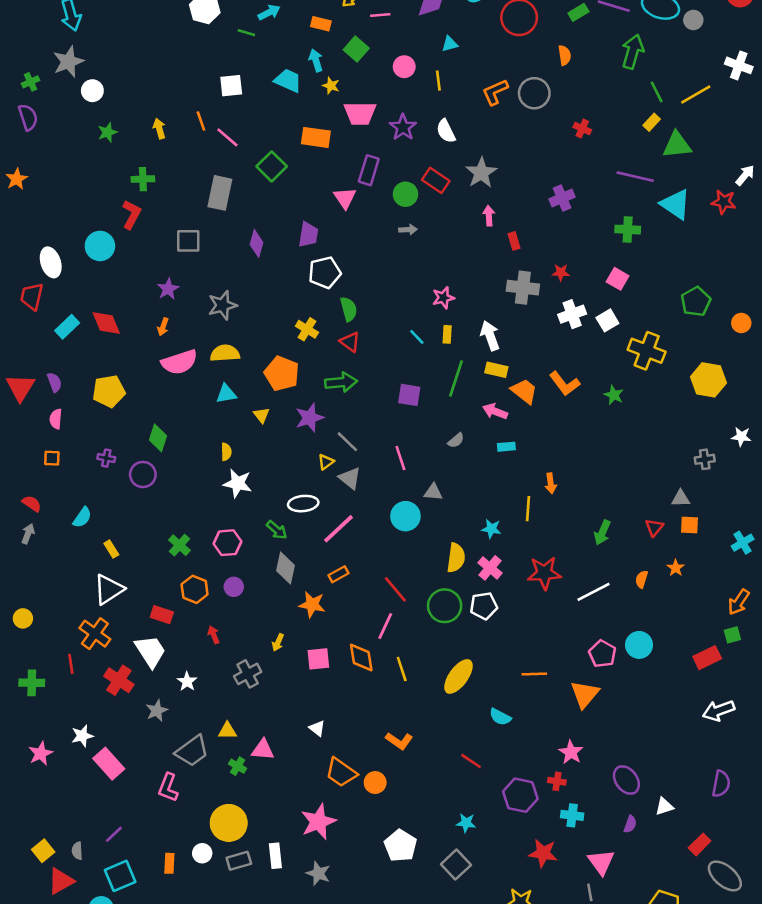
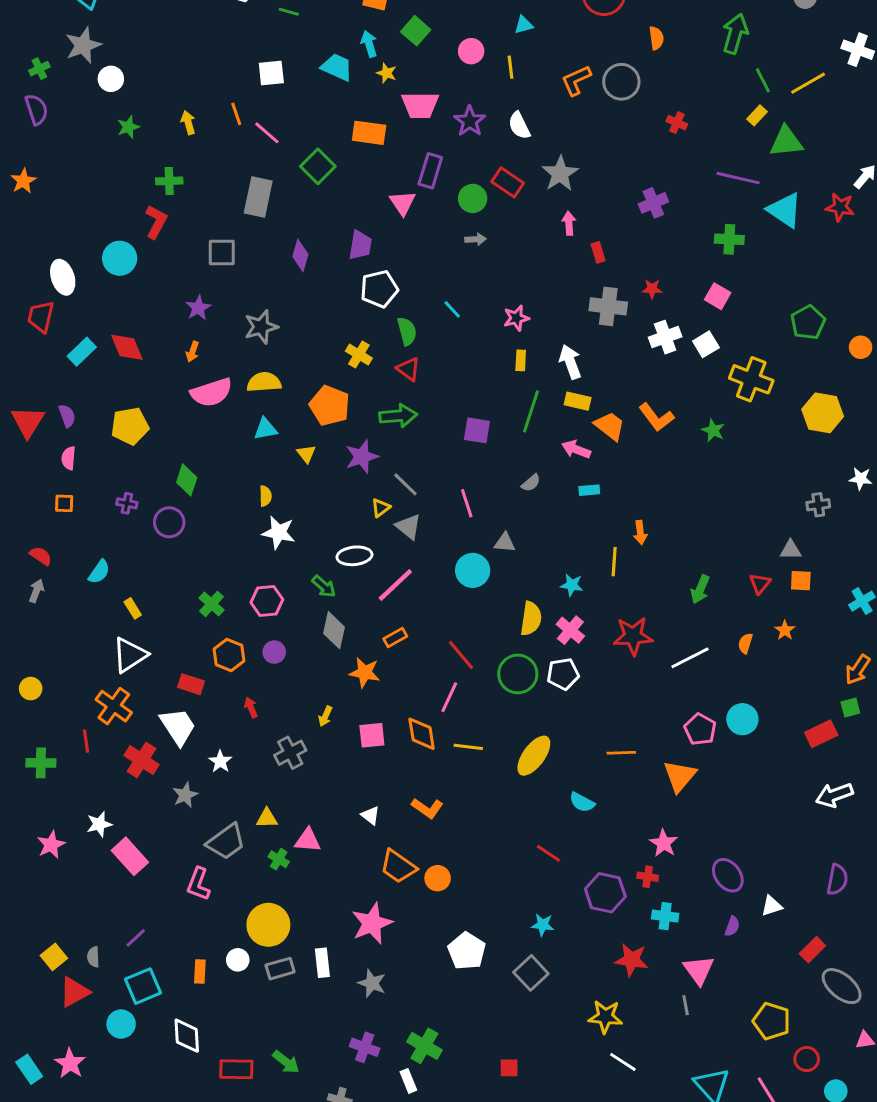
cyan line: (417, 337) -> (452, 309), moved
yellow line: (402, 669) -> (468, 747), turned -65
orange L-shape: (399, 741) -> (427, 808), moved

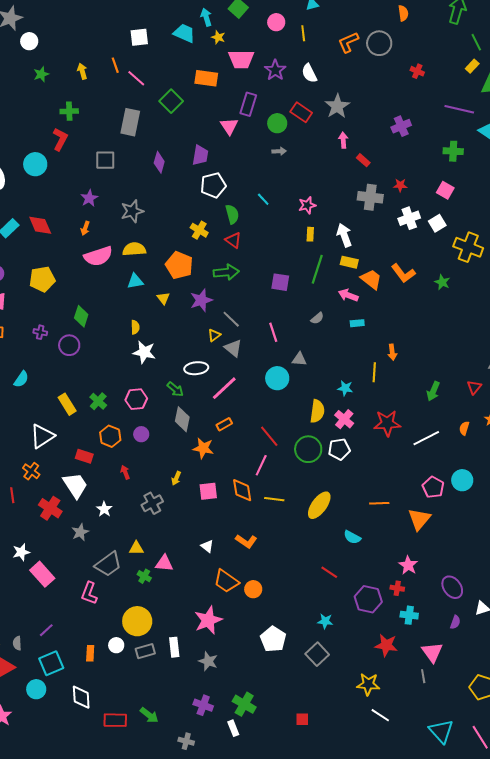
red rectangle: (598, 252) -> (363, 160), turned -32
yellow rectangle: (133, 608) -> (67, 404), moved, size x1.5
orange cross: (114, 706) -> (31, 471), size x0.7

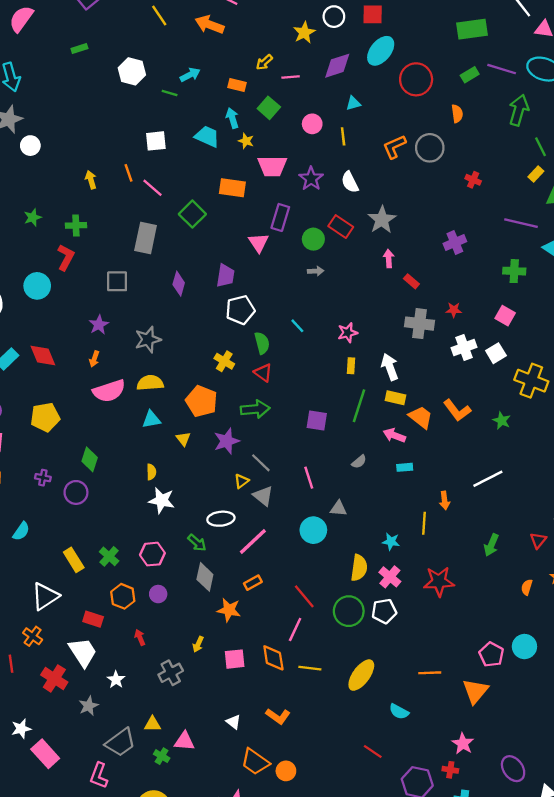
green star: (41, 74) -> (33, 217), moved
white line: (426, 438) -> (488, 479), moved

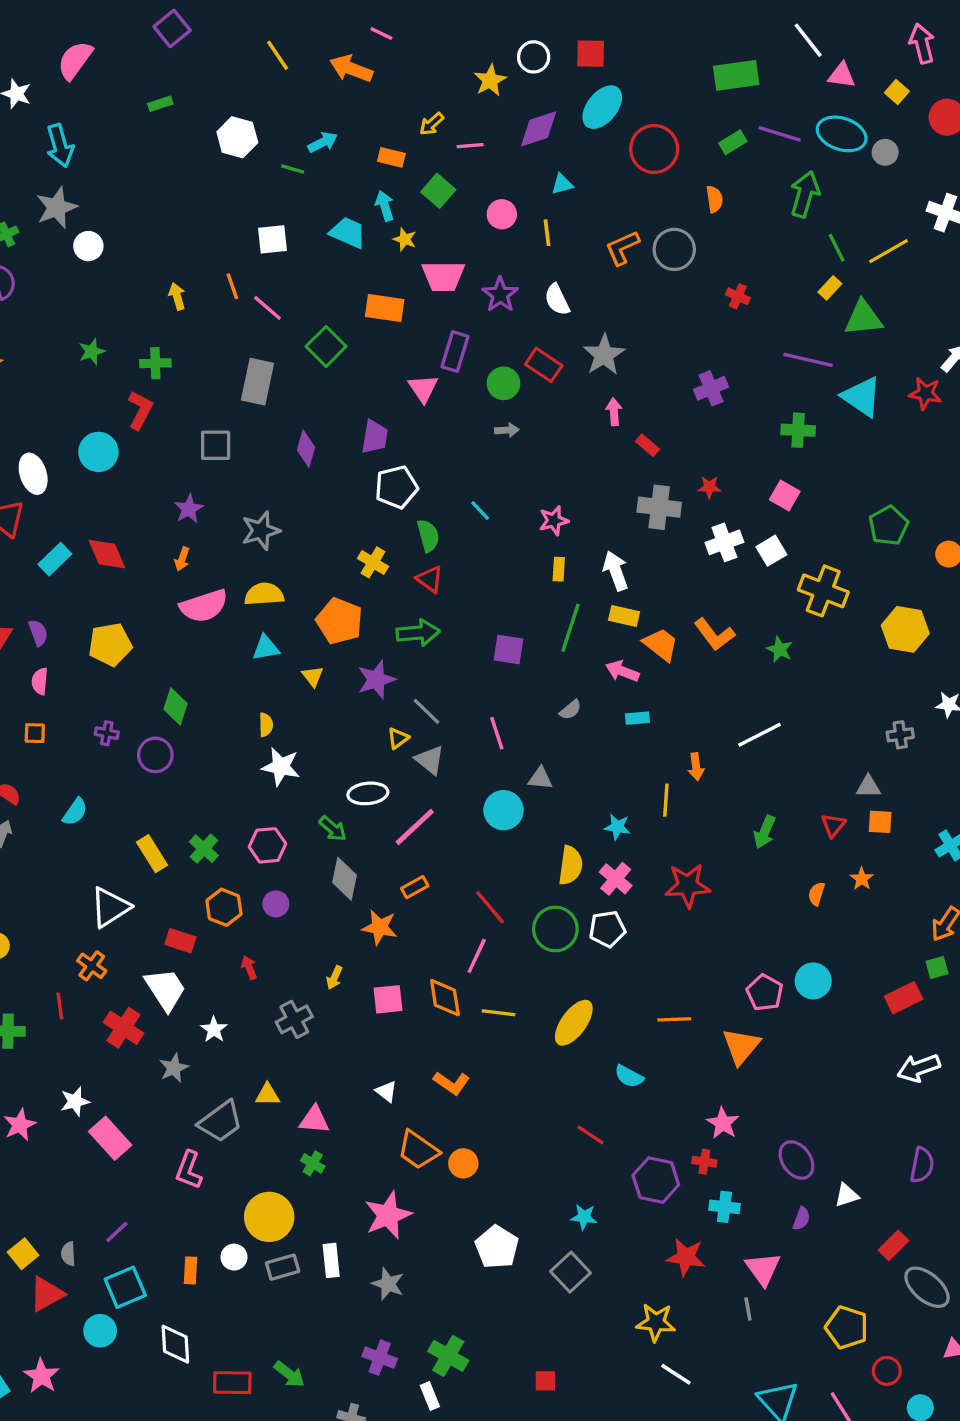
green cross: (162, 756) -> (313, 1163), moved

